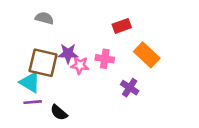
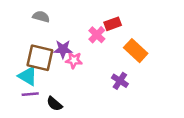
pink cross: (105, 59) -> (97, 35), moved, turned 35

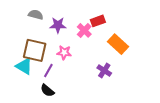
purple star: (63, 49) -> (58, 25), moved
purple line: (30, 94) -> (48, 70), moved, turned -56

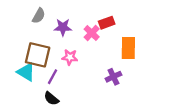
gray semicircle: (36, 15) -> (39, 16), turned 104
orange rectangle: (118, 44) -> (128, 48), turned 48
purple cross: (104, 70) -> (113, 77), turned 32

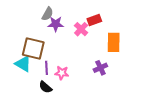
gray semicircle: (39, 16) -> (47, 14), moved
pink star: (70, 57) -> (62, 73), moved
purple line: (53, 77) -> (46, 68), turned -32

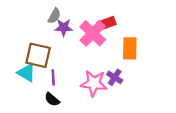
pink cross: (81, 29) -> (93, 33), size x1.6
purple cross: (100, 68) -> (115, 77), turned -32
pink star: (62, 73) -> (94, 83), moved, size x1.6

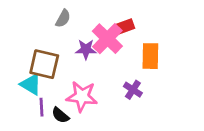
purple star: (64, 27) -> (86, 49), moved
purple line: (53, 77) -> (42, 107), moved
pink star: (94, 83) -> (82, 96), moved

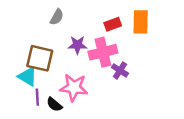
pink cross: (107, 39) -> (103, 52), moved, turned 32
orange rectangle: (150, 56) -> (141, 22), moved
purple cross: (133, 90) -> (120, 70), moved

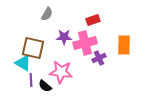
orange rectangle: (141, 22) -> (124, 45), moved
purple cross: (120, 70) -> (99, 58), turned 32

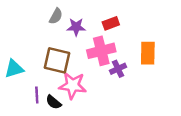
purple star: (64, 37) -> (76, 27), moved
brown square: (33, 48) -> (57, 60), moved
cyan triangle: (23, 63) -> (14, 69), moved, turned -48

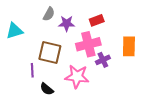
cyan triangle: (14, 69) -> (15, 31), moved
pink star: (73, 85) -> (77, 77), moved
purple line: (37, 95) -> (32, 70), moved

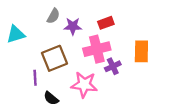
brown square: (50, 53) -> (54, 58), turned -35

